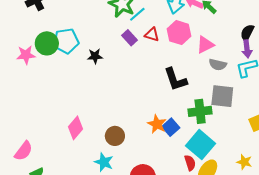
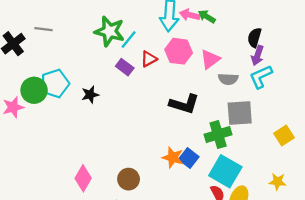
red triangle: (152, 34) -> (149, 59), turned -35
purple arrow: (247, 49) -> (257, 55), turned 36
black L-shape: (175, 79) -> (184, 104), turned -44

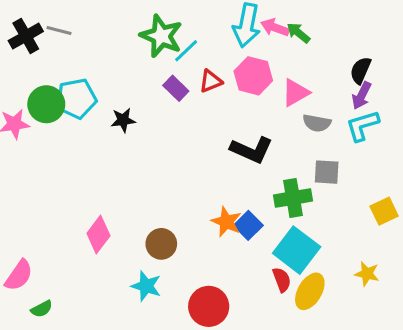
gray line: (43, 29) -> (59, 30), moved
gray square: (240, 113) -> (327, 172), size x0.7

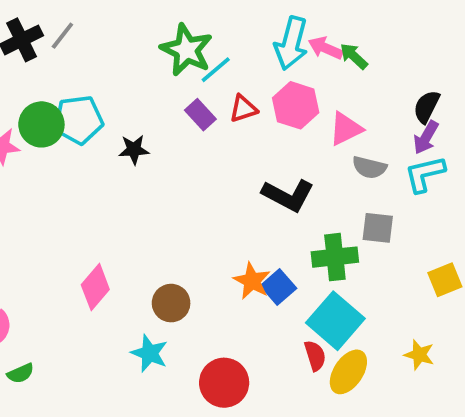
gray line: (59, 30) -> (62, 36), turned -70

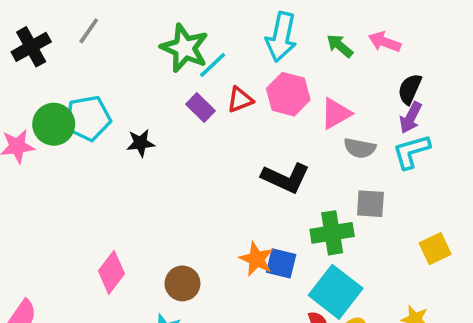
gray line: (62, 36) -> (89, 31), moved
pink arrow: (325, 48) -> (384, 42), moved
blue square: (278, 287) -> (281, 263), turned -32

